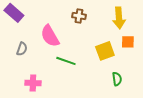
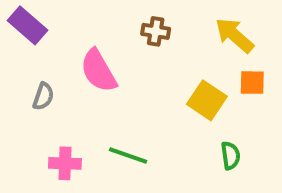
yellow arrow: (119, 18) -> (234, 35), turned 135
yellow square: (105, 51) -> (207, 100), turned -36
green line: (66, 61) -> (128, 156), moved

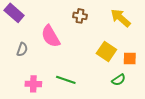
orange square: (252, 83) -> (130, 59), moved
green semicircle: (231, 156) -> (119, 80), turned 64

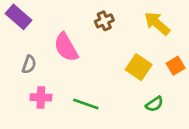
brown cross: (80, 16) -> (104, 21), turned -32
orange square: (130, 59) -> (176, 66), moved, turned -32
pink cross: (33, 84) -> (41, 97), moved

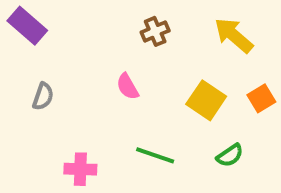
pink semicircle: (66, 47) -> (128, 87), moved, size x0.6
pink cross: (41, 97) -> (80, 169), moved
green line: (86, 104) -> (155, 155), moved

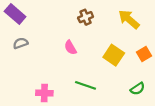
gray semicircle: (43, 96) -> (21, 43), moved, turned -128
green semicircle: (230, 155) -> (138, 89), moved

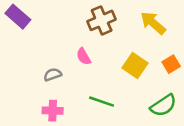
brown cross: (86, 17) -> (102, 20), size x1.5
gray semicircle: (21, 43) -> (53, 75), moved
green semicircle: (138, 89) -> (163, 105), size x1.5

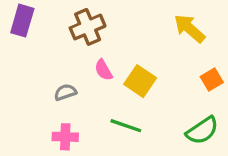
purple rectangle: (18, 17) -> (22, 21), turned 65
brown cross: (102, 20) -> (88, 27), moved
yellow square: (135, 65) -> (140, 81), moved

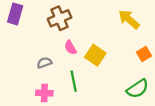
green line: (126, 126) -> (74, 81), moved, turned 60

